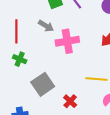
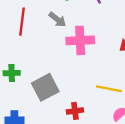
green cross: (20, 59) -> (12, 73), moved, turned -32
red cross: (70, 101) -> (75, 111), turned 32

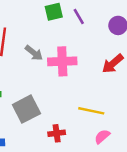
gray arrow: (57, 19) -> (34, 53), moved

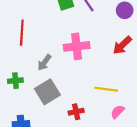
gray arrow: (34, 53) -> (44, 62), moved, turned 91

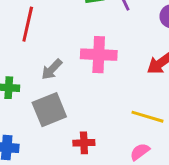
yellow line: (106, 89) -> (148, 117), moved

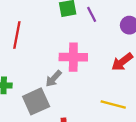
gray arrow: (52, 69) -> (54, 79), moved

